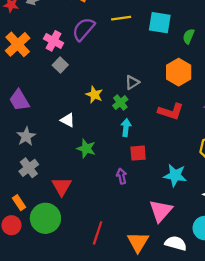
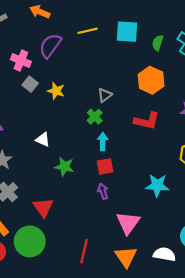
yellow star: (94, 95) -> (56, 91), moved
red square: (138, 153) -> (105, 166), moved
pink triangle: (161, 211) -> (128, 223), moved

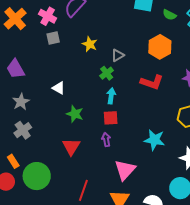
green semicircle: (158, 43) -> (169, 15), turned -88
gray square: (30, 84) -> (53, 38), turned 32
yellow star: (56, 91) -> (90, 44), moved
red triangle: (43, 207) -> (71, 147), moved

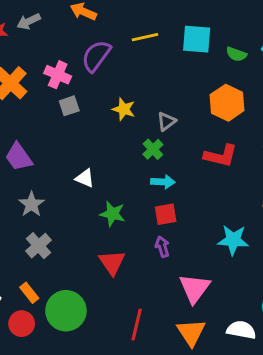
cyan arrow: (111, 96) -> (163, 182), turned 91

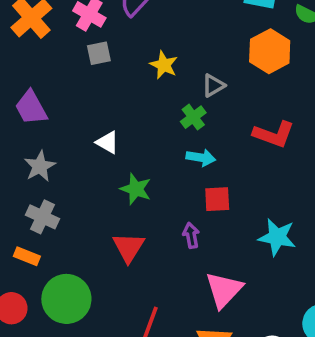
orange hexagon: (227, 103) -> (270, 51), moved
red square: (166, 214) -> (217, 199), moved
gray cross: (39, 246) -> (43, 217), turned -30
orange rectangle: (29, 293) -> (27, 256), moved, turned -36

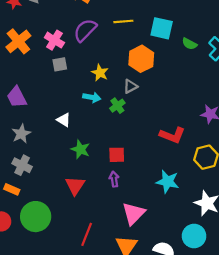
orange hexagon: (270, 51) -> (141, 59), moved
red L-shape: (274, 134) -> (172, 135), moved
cyan arrow: (201, 158) -> (92, 97), moved
red square: (217, 199) -> (117, 155), moved

